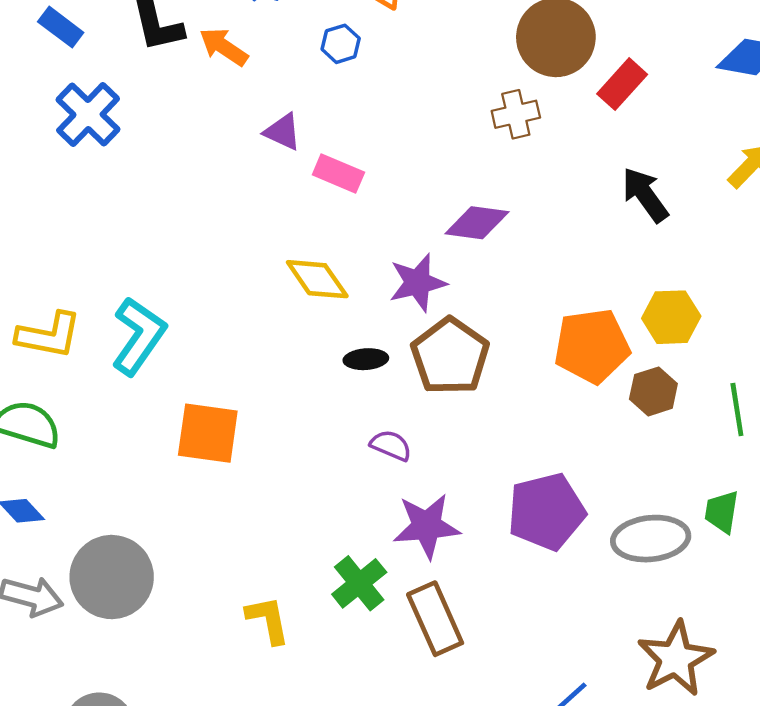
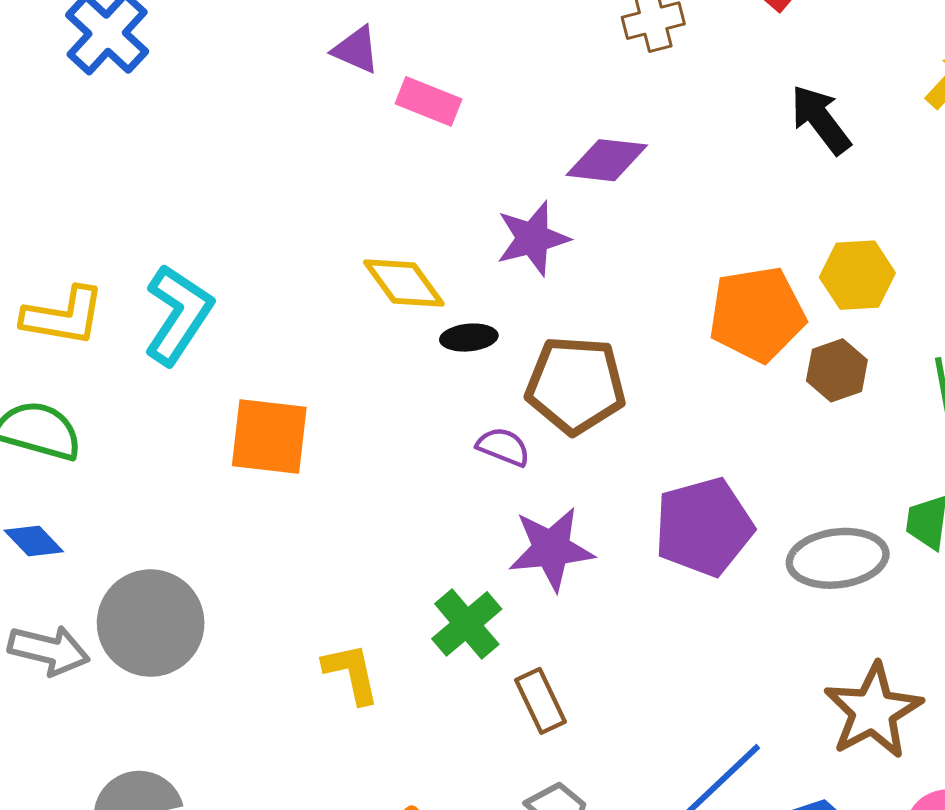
yellow diamond: (317, 279) -> (404, 283), moved
brown pentagon: (450, 356) -> (576, 385), moved, turned -30
brown rectangle: (435, 619) -> (540, 701), moved, size x0.7

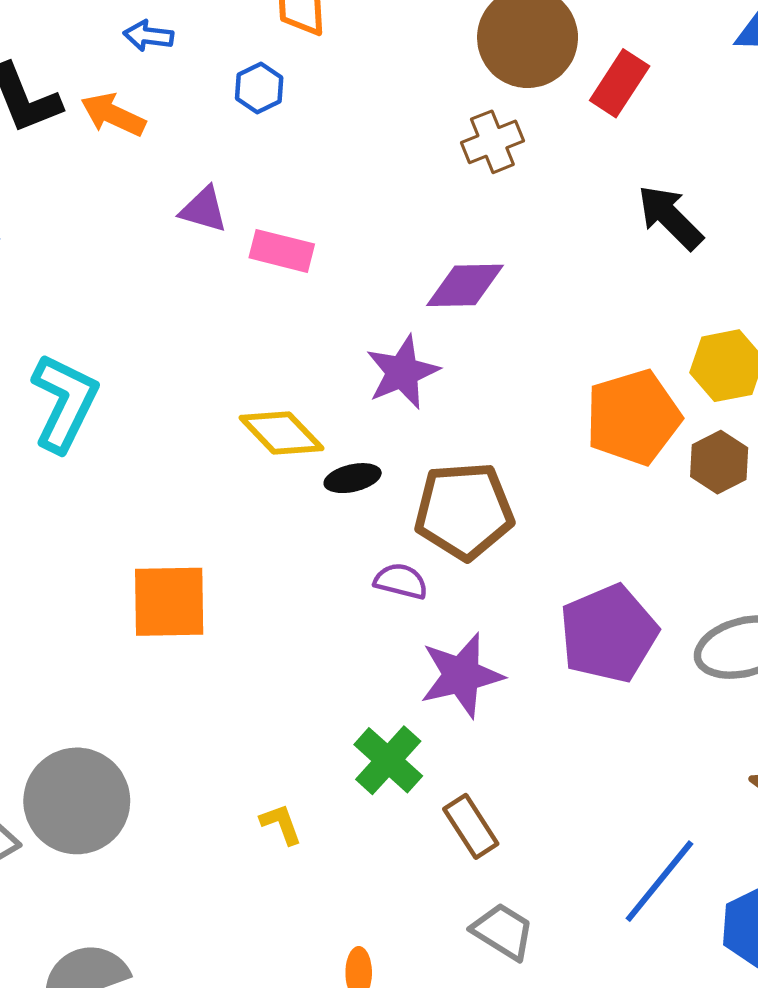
cyan L-shape: (178, 315) -> (64, 403), moved
yellow L-shape: (351, 673) -> (281, 824), size x0.7

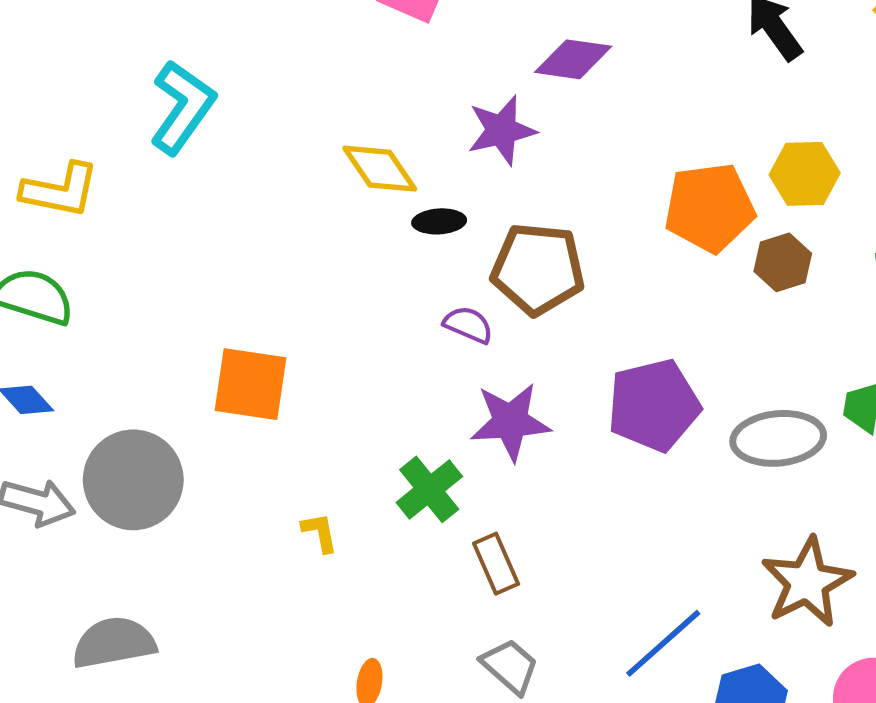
orange square: (169, 602) -> (251, 384), moved

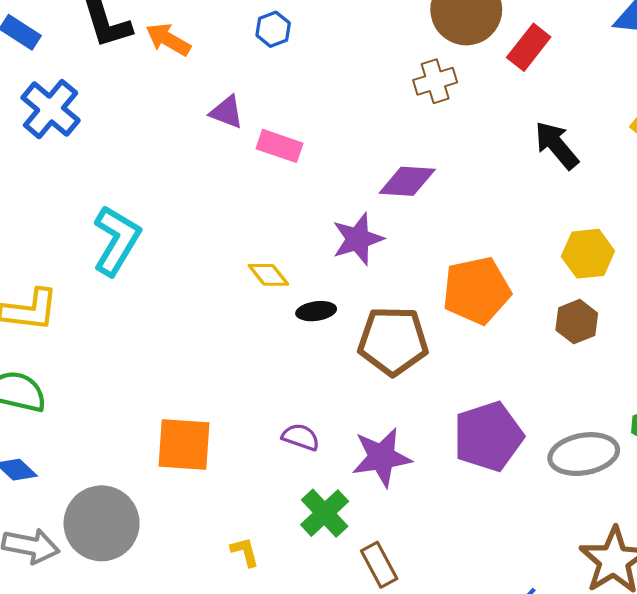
yellow diamond: (380, 169) -> (268, 275), size x0.7
orange pentagon: (710, 208) -> (477, 290), moved
purple semicircle: (468, 325) -> (301, 437), moved

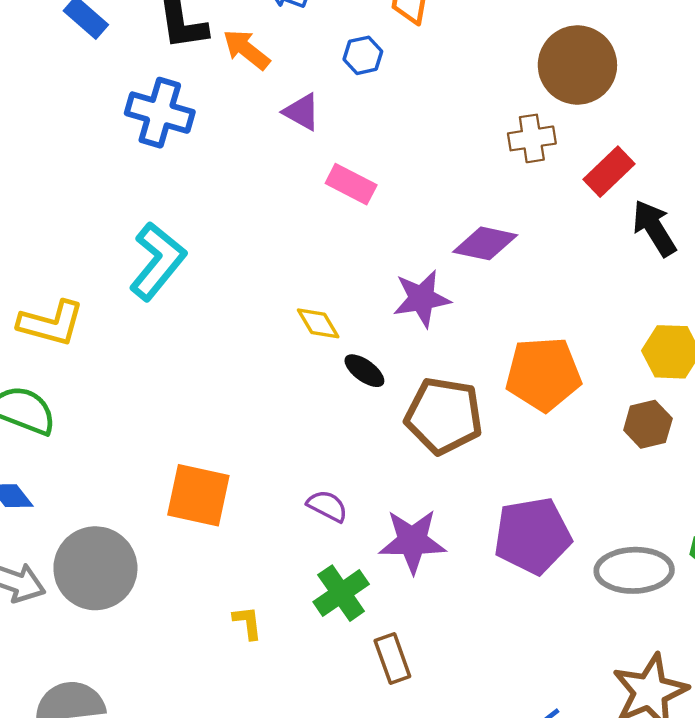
red rectangle: (529, 47) -> (609, 172), moved
blue cross: (51, 109) -> (160, 113), moved, turned -32
purple triangle: (227, 112) -> (302, 112), moved
black ellipse: (316, 311) -> (364, 371), turned 36

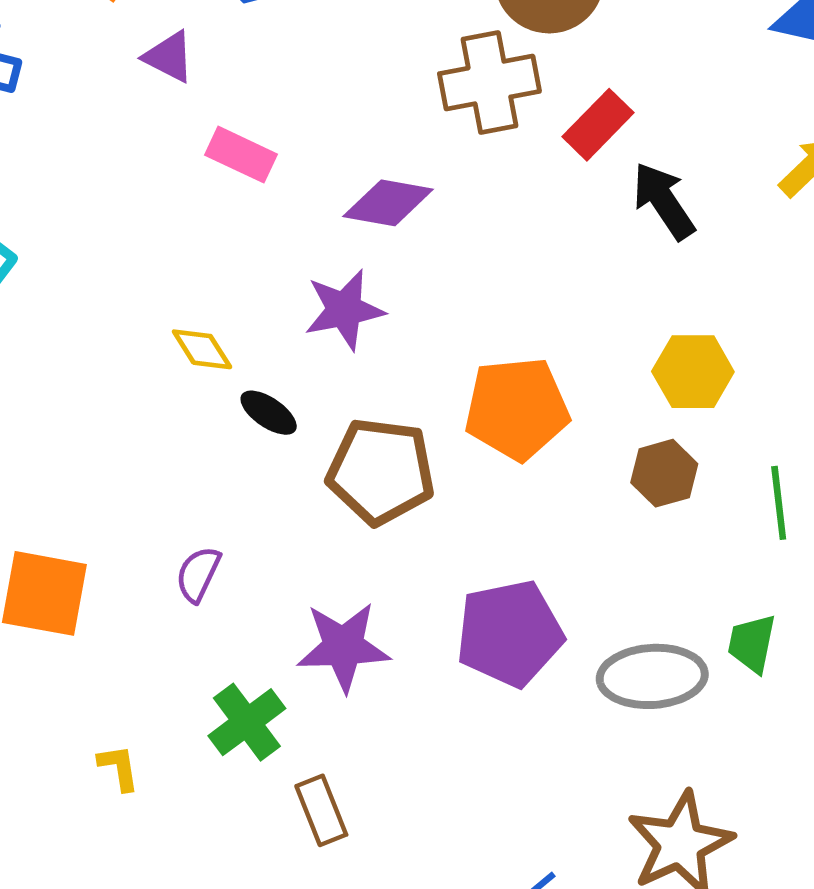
brown cross: (532, 138) -> (489, 82), size x1.5
purple diamond: (485, 243) -> (388, 203), moved
purple semicircle: (327, 506) -> (198, 574), moved, turned -90

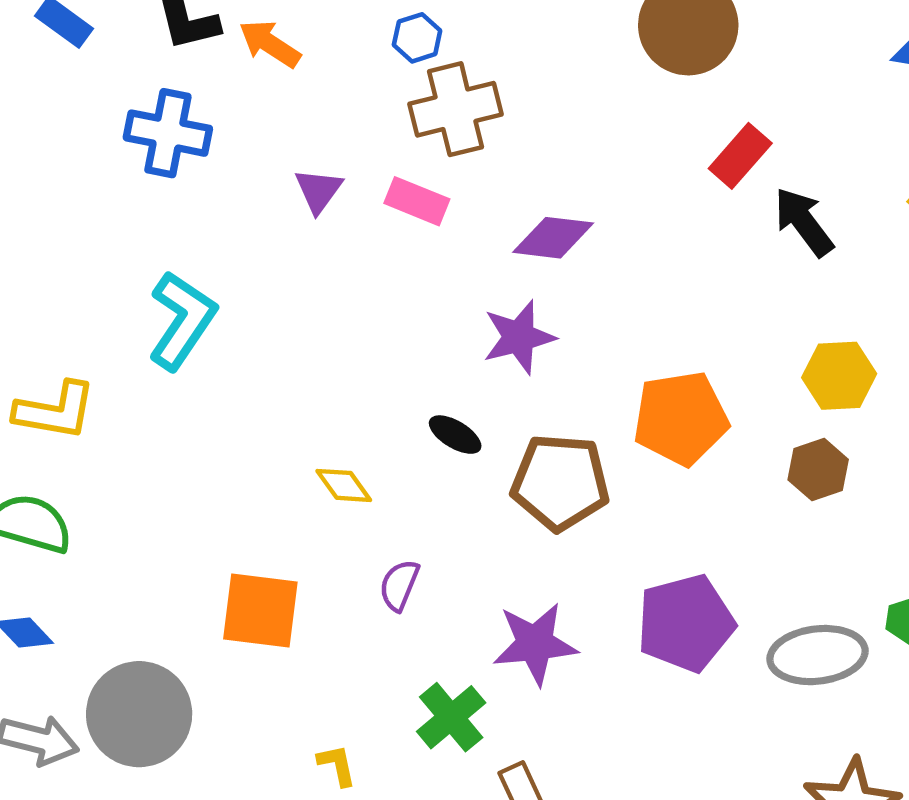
purple triangle: (169, 57) -> (318, 190), moved, turned 42
brown cross: (489, 82) -> (455, 109), moved
yellow diamond: (202, 349) -> (344, 485), moved

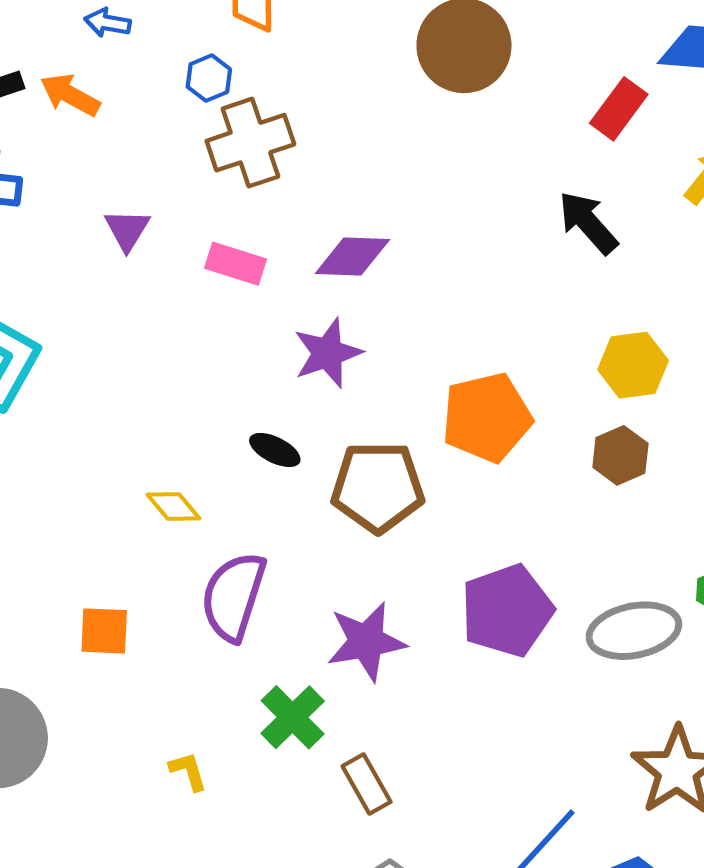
red rectangle: (740, 156) -> (619, 109), moved
pink rectangle: (417, 201) -> (235, 264), moved
purple semicircle: (399, 585) -> (233, 596), size x1.8
orange square: (260, 610) -> (104, 631), size x0.7

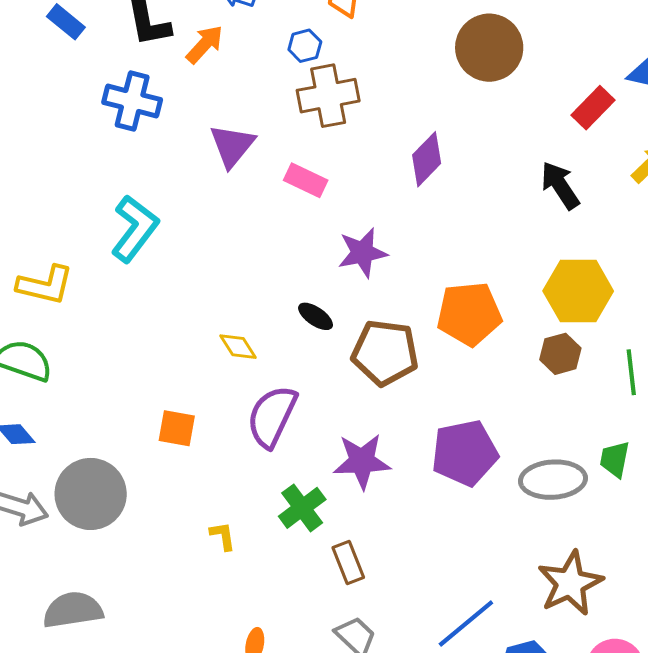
orange arrow: (70, 95) -> (205, 44), turned 96
purple triangle: (127, 230) -> (232, 146), size x1.4
purple diamond: (352, 257) -> (427, 159), moved, turned -56
yellow hexagon: (633, 365) -> (578, 291), size x1.4

